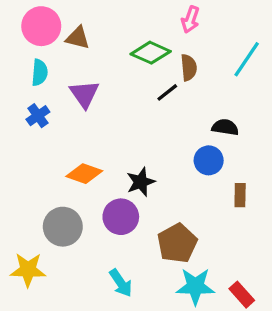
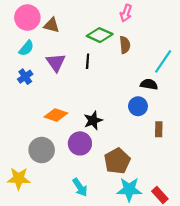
cyan line: (247, 59) -> (163, 61), moved
cyan semicircle: (40, 73) -> (26, 48), turned 35
black line: (167, 92) -> (88, 61), moved, turned -48

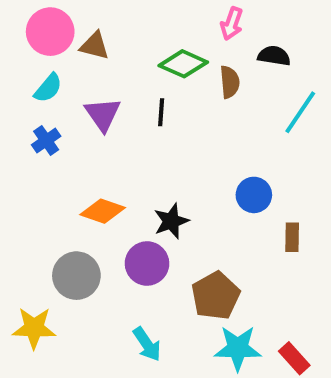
black semicircle: (149, 84) -> (274, 56), moved

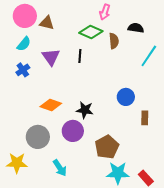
pink arrow: (232, 24) -> (105, 12), moved
black star: (171, 221) -> (85, 110), turned 30
cyan arrow: (147, 344) -> (60, 168), moved

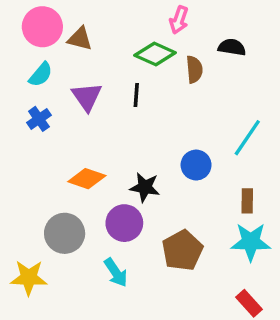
cyan line: (149, 56) -> (247, 138), moved
blue circle: (126, 97) -> (196, 165), moved
cyan arrow: (60, 168) -> (116, 273), moved
cyan star: (118, 173) -> (251, 242), moved

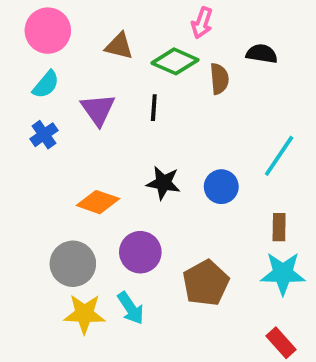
brown triangle: (80, 39) -> (119, 46), moved
black star: (145, 187) -> (163, 183), moved
yellow star: (29, 278) -> (84, 314), moved

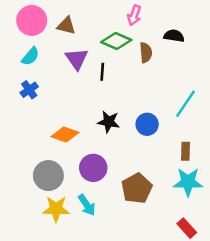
brown triangle: (119, 46) -> (66, 26), moved
purple triangle: (98, 110) -> (77, 59), moved

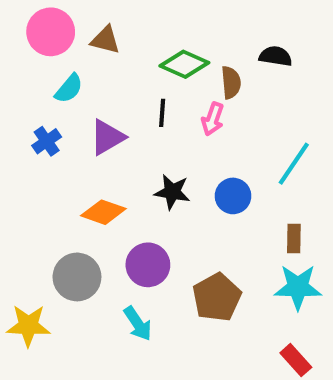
pink arrow: (134, 15) -> (213, 119), moved
cyan semicircle: (30, 56) -> (69, 89), moved
purple triangle: (77, 59) -> (107, 137), moved, turned 35
yellow star: (56, 209) -> (28, 326), moved

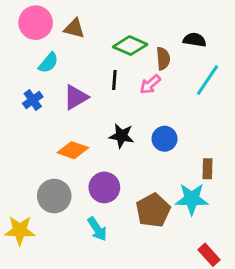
pink arrow: (213, 119) -> (150, 84), turned 30
cyan line: (294, 164) -> (207, 80), moved
cyan star: (298, 287) -> (192, 199), moved

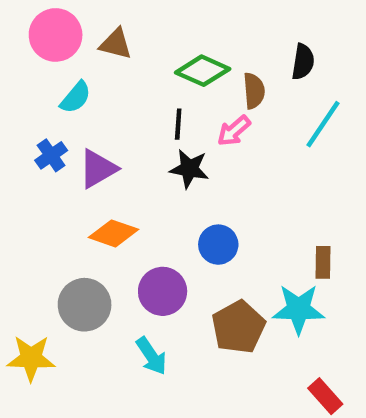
black semicircle: (195, 40) -> (303, 62), turned 90
purple triangle: (76, 97) -> (98, 169), moved
black star: (122, 136) -> (189, 169), moved
blue circle: (165, 139) -> (218, 245), moved

